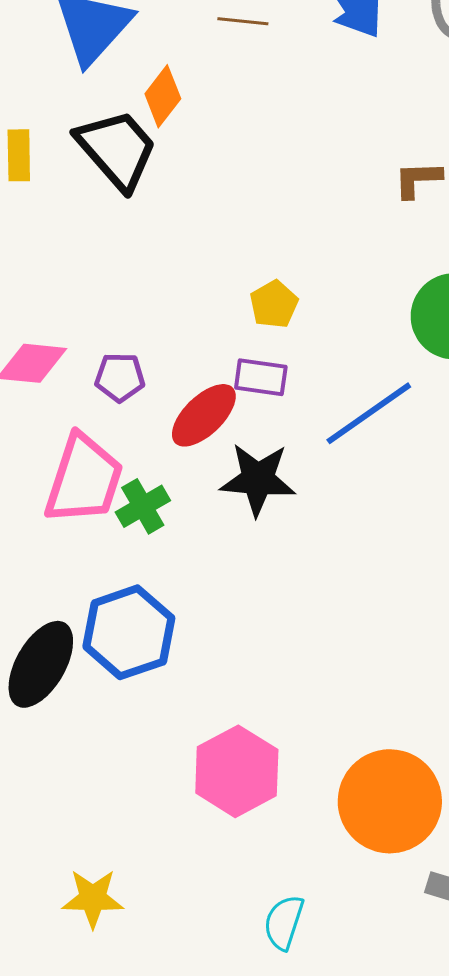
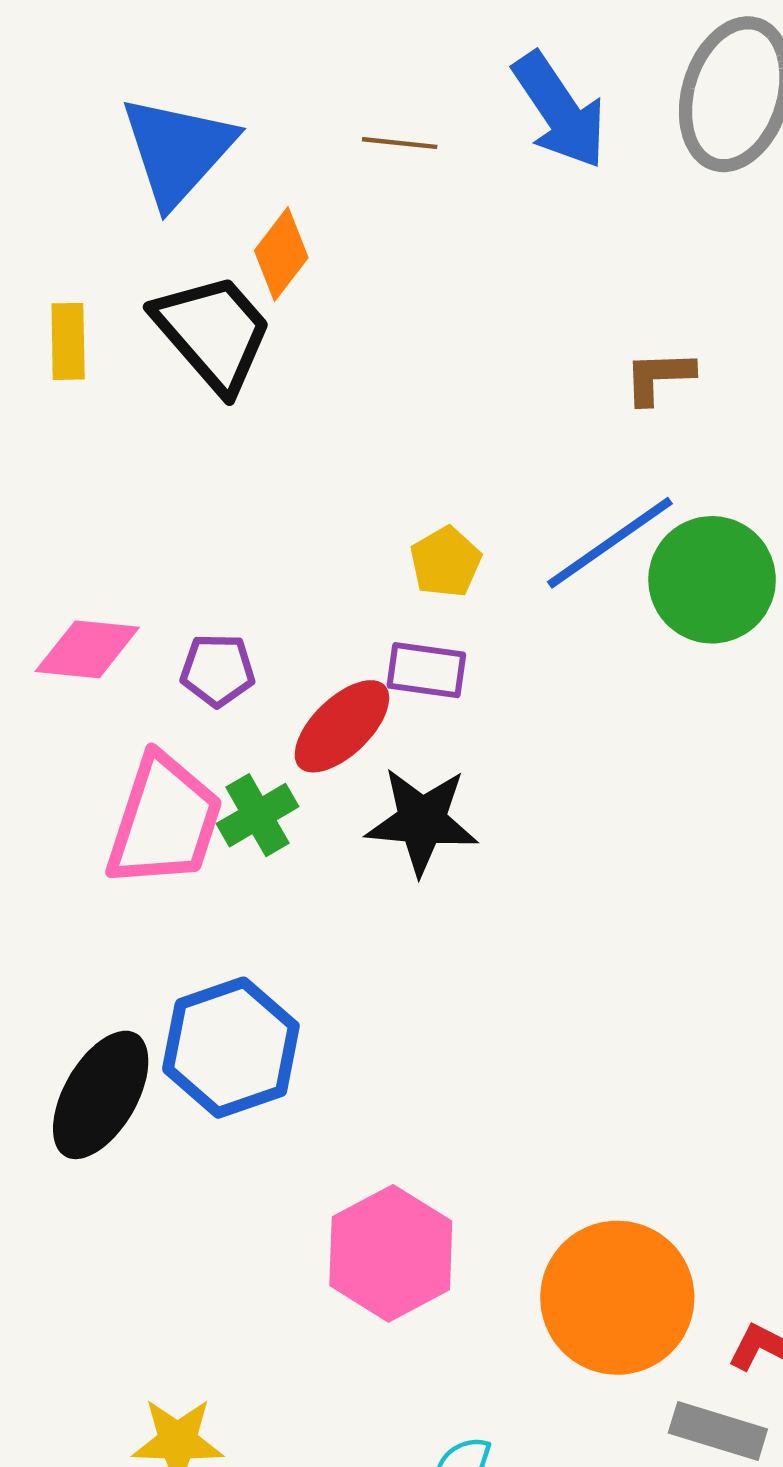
blue line: (369, 413) -> (610, 543), moved
green cross: (143, 506) -> (258, 815), moved

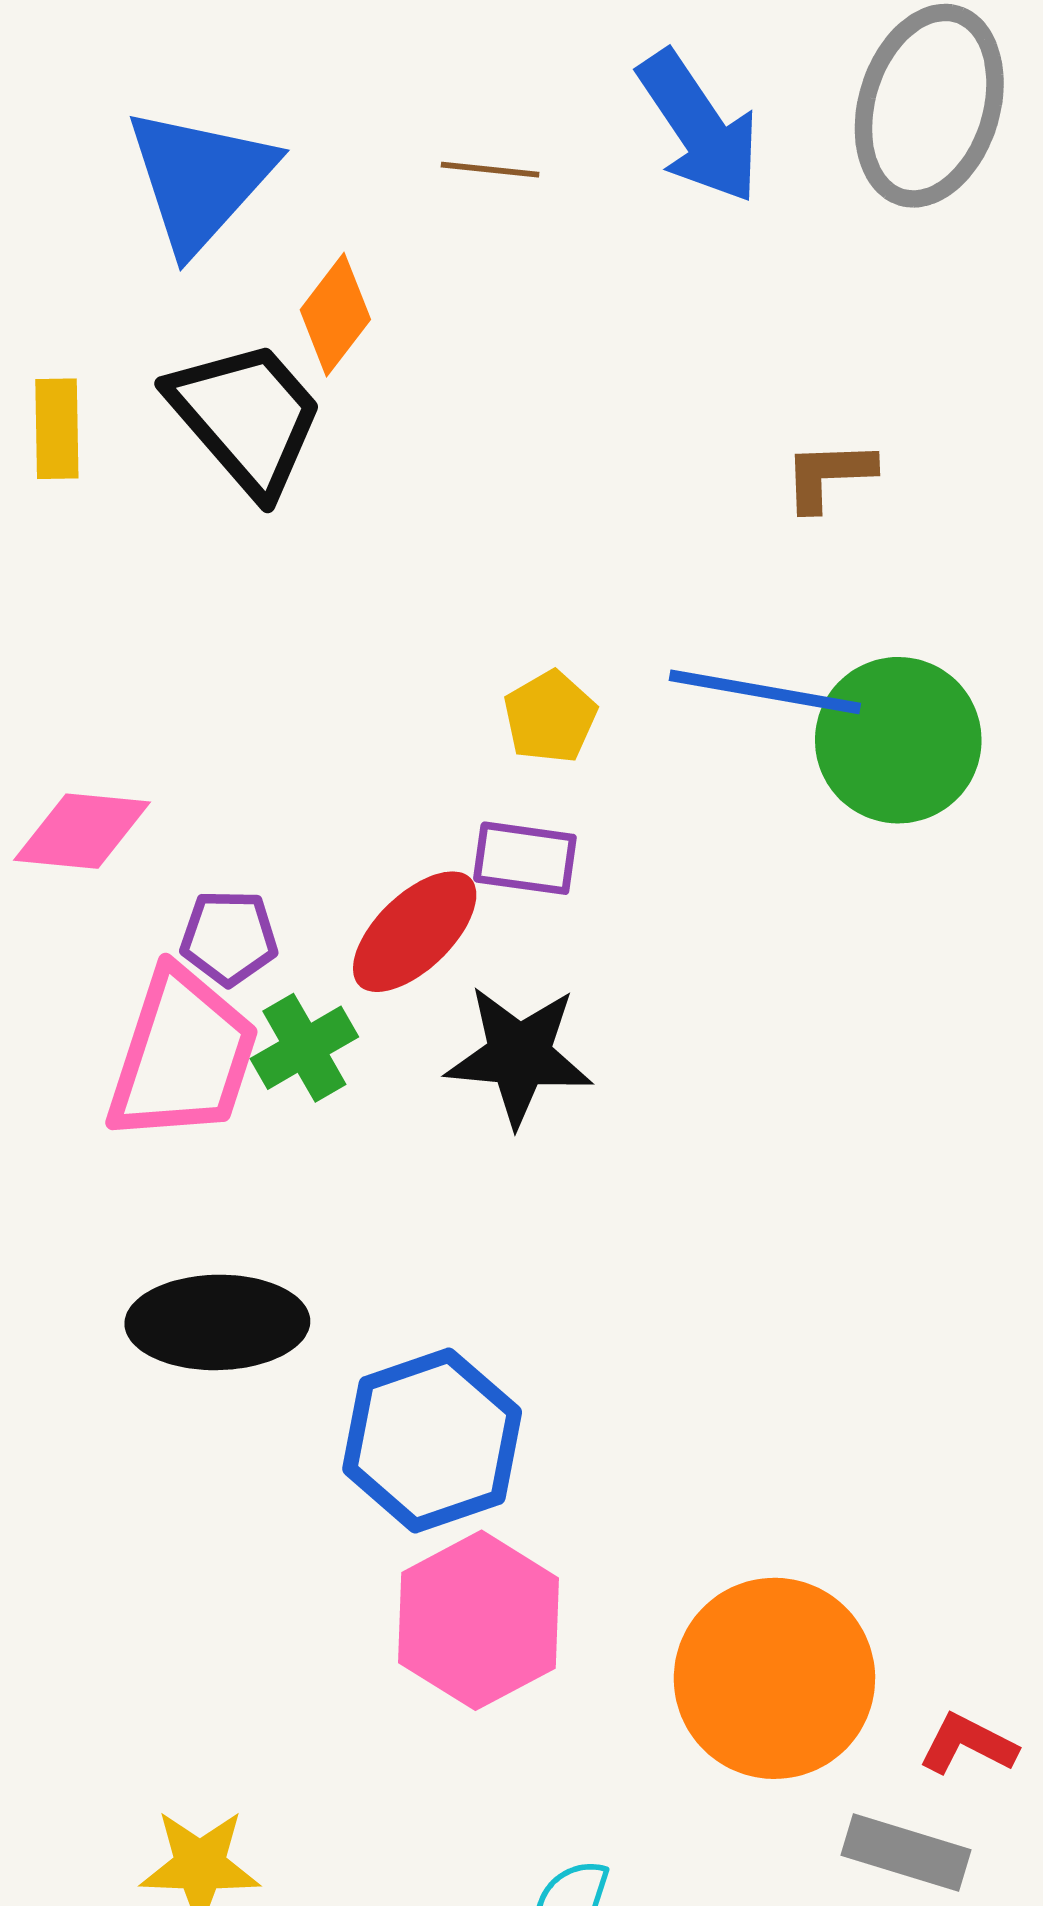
blue line: (610, 543) -> (765, 692), turned 45
purple pentagon: (218, 670) -> (229, 938), moved
blue hexagon: (231, 1048) -> (432, 1440), moved
black ellipse: (101, 1095) -> (217, 1322), moved, turned 59

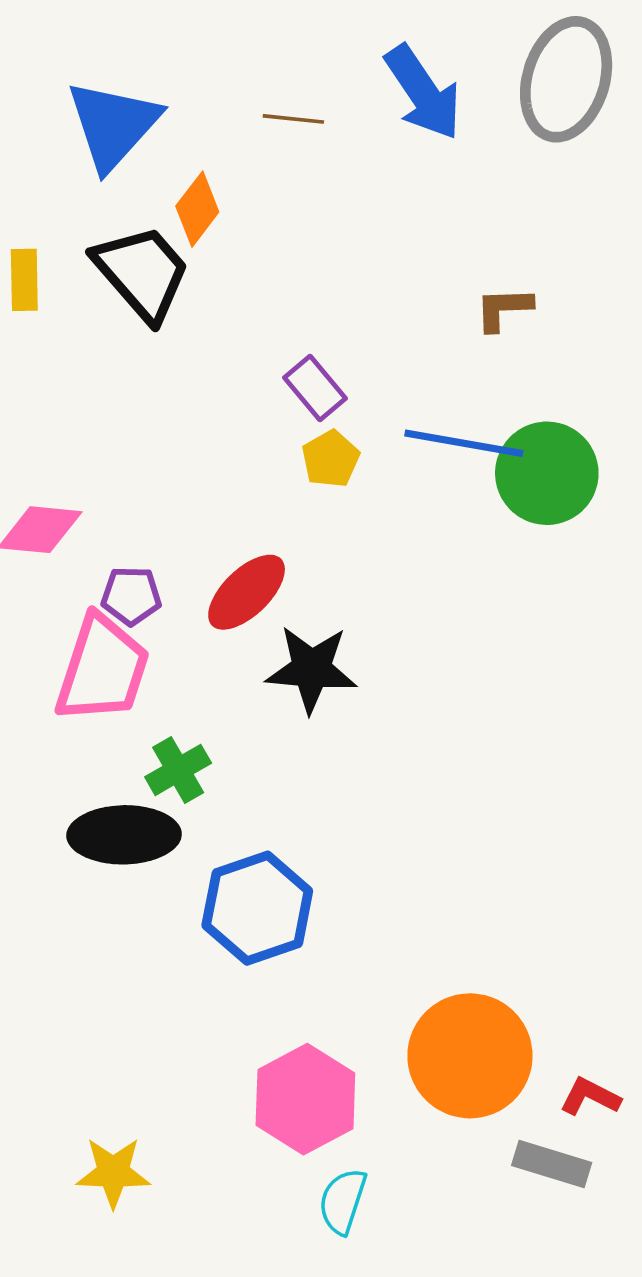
purple rectangle: (525, 858) -> (315, 388), moved, turned 42
green cross: (304, 1048) -> (178, 770), moved
pink hexagon: (478, 1620) -> (305, 1099), moved

